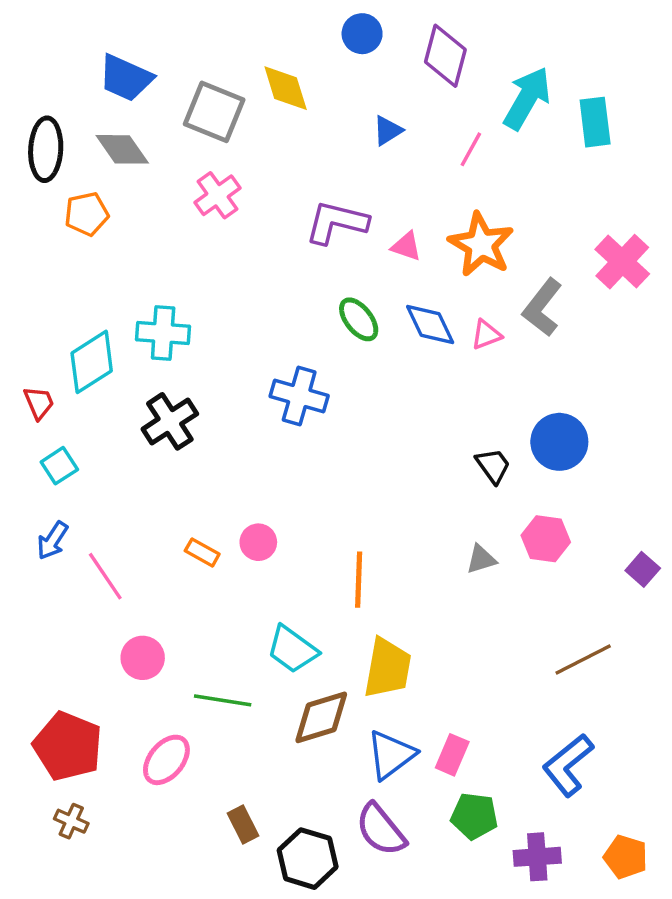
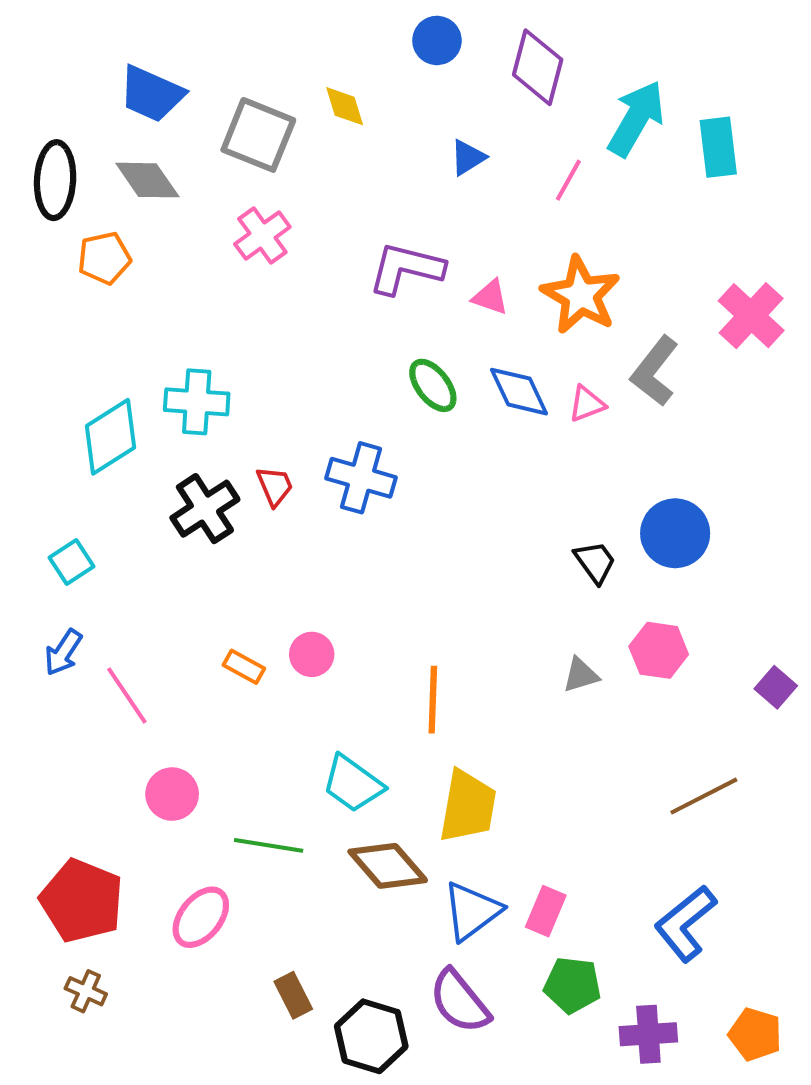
yellow diamond: (286, 88) -> (345, 106), size x0.7
red trapezoid: (39, 403) -> (275, 486), moved
brown diamond: (321, 717) -> (388, 866), turned 66

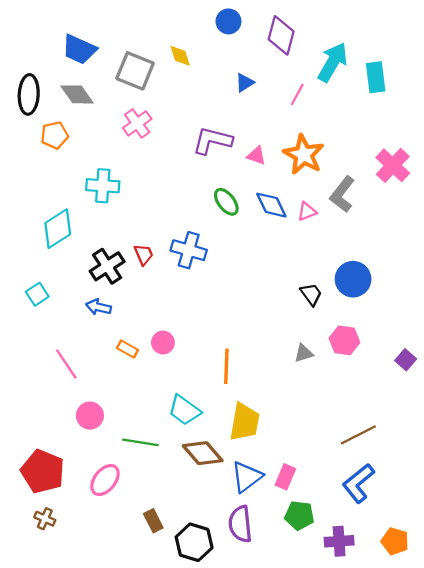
cyan cross: (197, 402) -> (103, 186), moved
blue arrow: (63, 652) -> (98, 307), moved, turned 70
brown line: (704, 796) -> (358, 435), moved
purple semicircle: (460, 1001) -> (240, 524), turned 33

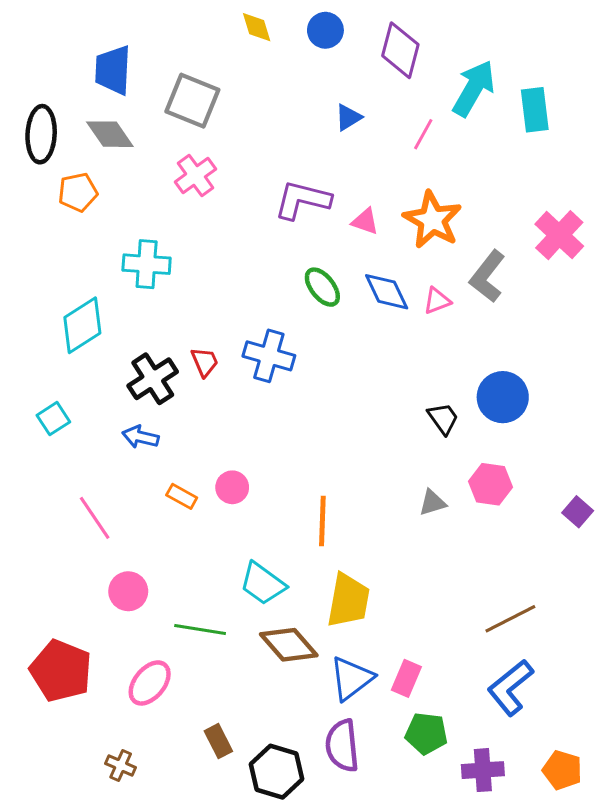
blue trapezoid: (79, 49) -> (113, 70), turned 69
yellow diamond: (180, 56) -> (257, 27), moved
brown cross: (45, 519) -> (121, 766), moved

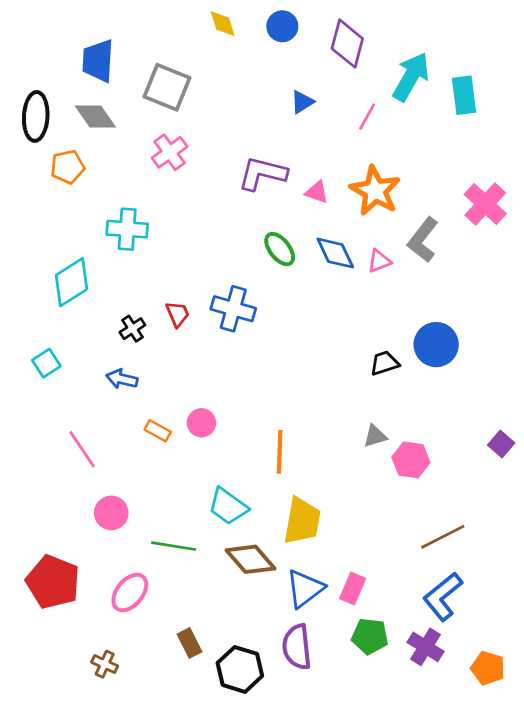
black cross: (153, 379) -> (132, 329), size x0.6
black trapezoid: (443, 419) -> (384, 363), turned -72
pink hexagon: (491, 484) -> (411, 460), moved
purple cross: (483, 770) -> (426, 647), moved, turned 36

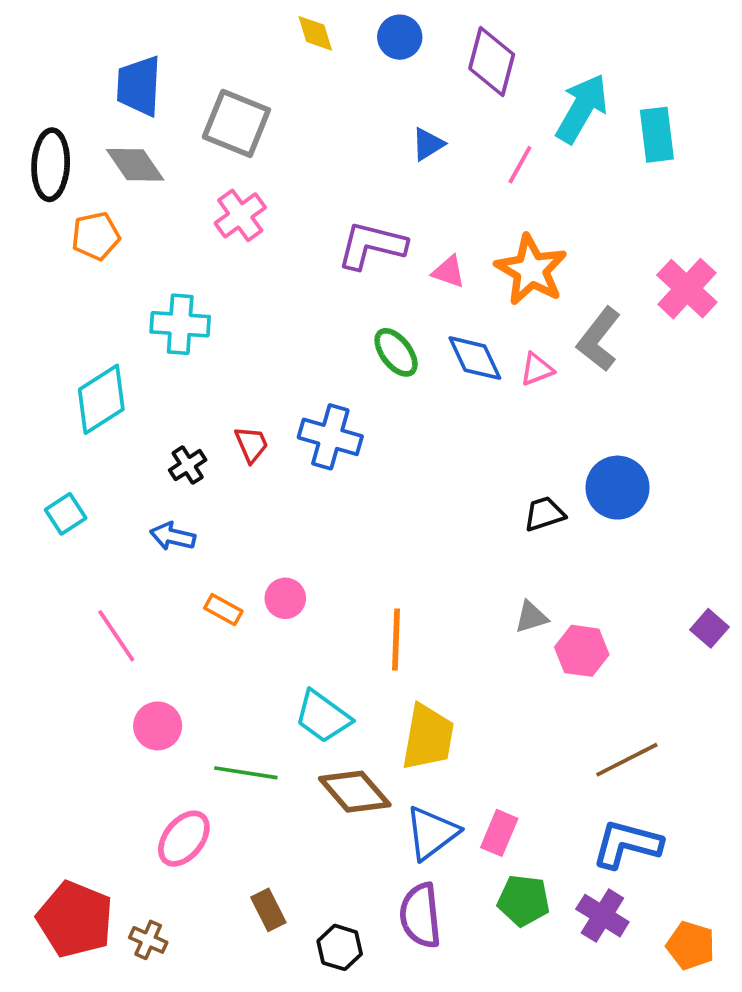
red pentagon: (53, 582) -> (75, 919), moved
blue L-shape: (443, 596) -> (627, 844), turned 54
black hexagon: (240, 669) -> (340, 947), size x0.7

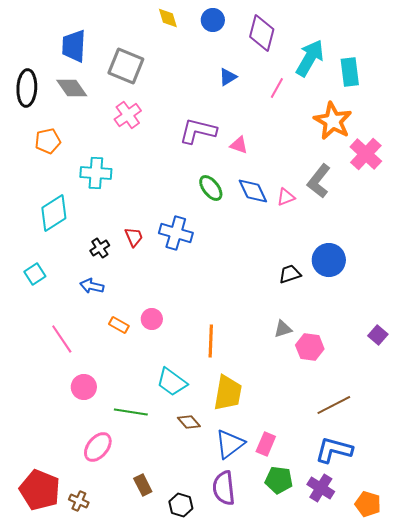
orange pentagon: (96, 236) -> (48, 141), moved
orange star: (531, 270) -> (333, 121), moved
brown diamond: (355, 792) -> (189, 422), size x0.6

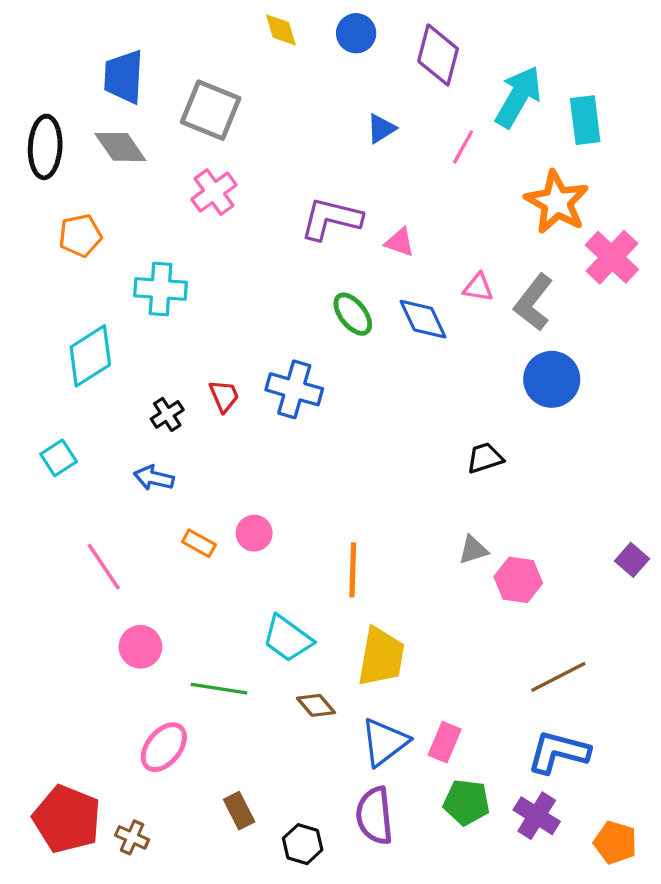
pink triangle: (286, 197) -> (478, 287), moved, turned 30
blue circle: (329, 260) -> (552, 379), moved

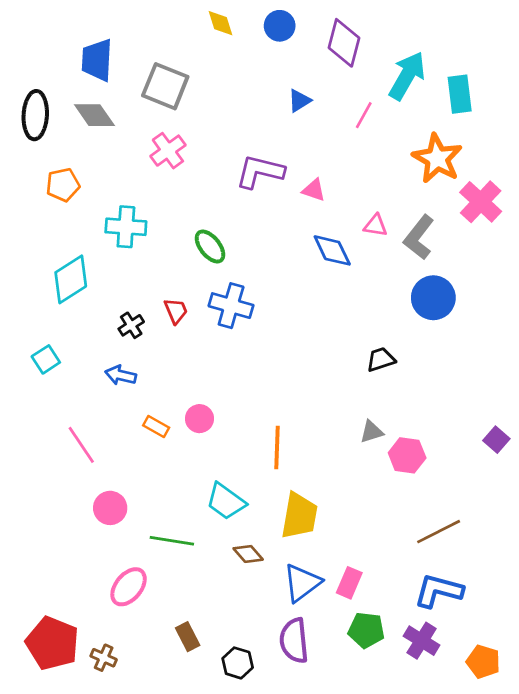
green ellipse: (353, 314) -> (210, 246), moved

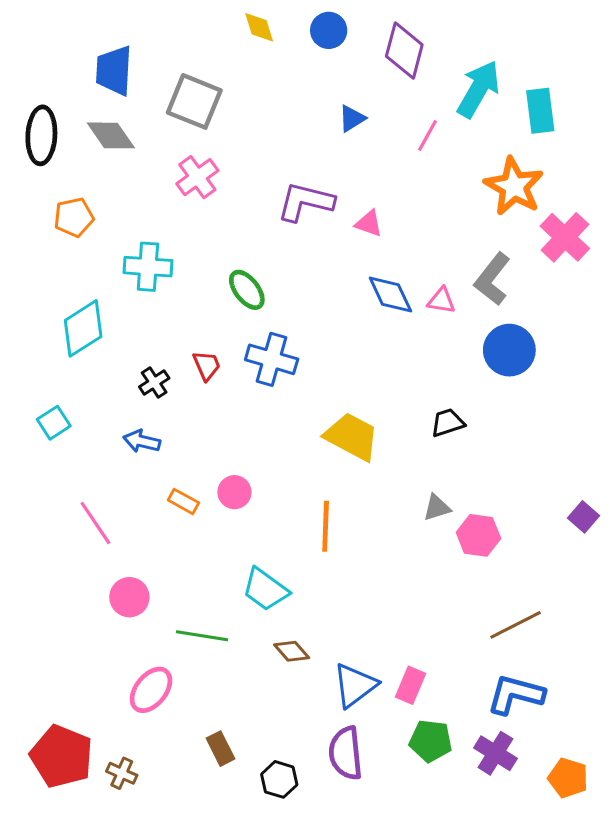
pink triangle: (376, 225) -> (441, 301), moved
yellow trapezoid: (299, 516) -> (352, 437), moved, turned -72

